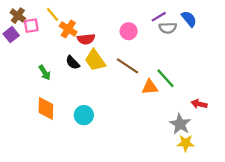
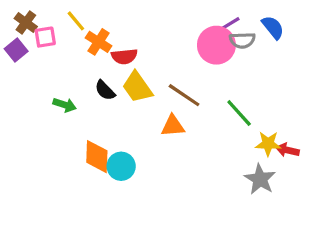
pink circle: (129, 31) -> (216, 45), moved, size x1.5
green arrow: (45, 73) -> (65, 105), turned -40
orange triangle: (150, 87) -> (173, 126), moved
orange diamond: (46, 108) -> (97, 157), moved
yellow star: (186, 143) -> (268, 144), moved

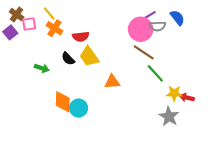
orange cross: (99, 42) -> (54, 28), moved
brown line: (184, 95) -> (144, 52), moved

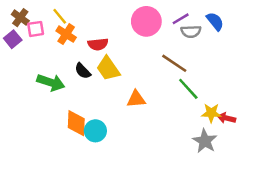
pink circle: (141, 29) -> (146, 21), moved
green arrow: (42, 68) -> (51, 82), size x1.5

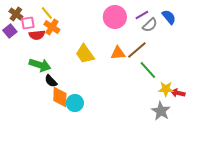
gray semicircle: (191, 32) -> (150, 25), turned -42
red semicircle: (98, 44) -> (37, 35), moved
brown line: (174, 63) -> (137, 50), turned -75
black semicircle: (83, 71) -> (51, 81), moved
orange triangle: (136, 99) -> (118, 53), moved

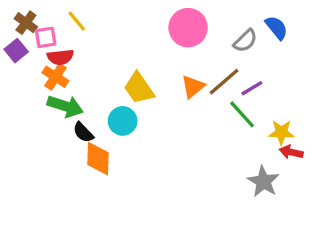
purple line: (142, 15) -> (252, 88), moved
orange cross: (52, 27) -> (55, 77), moved
orange triangle: (118, 53) -> (193, 87), turned -35
yellow star: (166, 89) -> (281, 132), moved
cyan circle: (75, 103) -> (123, 121), moved

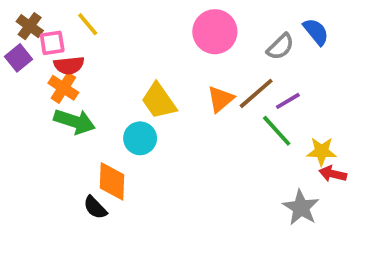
black semicircle: (83, 132) -> (95, 208), moved

